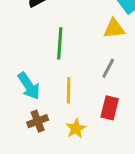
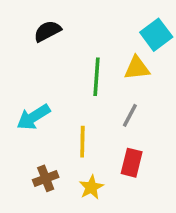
green line: (60, 43) -> (97, 77), moved
cyan arrow: (29, 86) -> (33, 117), moved, turned 92

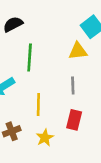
green line: (97, 77) -> (30, 57), moved
gray line: (130, 115) -> (73, 85), turned -30

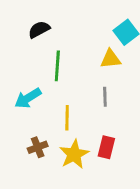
red rectangle: (74, 120) -> (106, 147), moved
yellow star: (45, 138) -> (74, 154), size x1.5

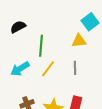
black semicircle: (39, 29) -> (18, 27), moved
yellow line: (67, 118) -> (48, 69), moved, turned 36

